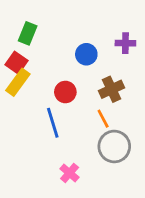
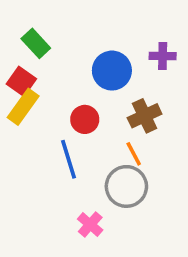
green rectangle: (28, 33) -> (36, 43), turned -65
blue circle: (86, 54) -> (112, 71), size x1.4
gray circle: (114, 146) -> (126, 186), moved

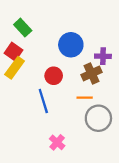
purple cross: (163, 56) -> (103, 56), moved
orange line: (134, 154) -> (85, 98), turned -63
gray circle: (126, 186) -> (98, 118), moved

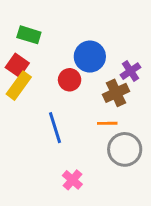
green rectangle: (23, 28) -> (29, 35), turned -30
purple cross: (103, 56) -> (130, 71), turned -35
red circle: (54, 76) -> (70, 80), moved

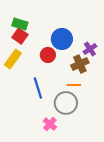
red square: (17, 65) -> (20, 36), moved
gray circle: (125, 149) -> (66, 103), moved

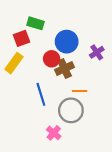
green rectangle: (20, 24) -> (35, 23), moved
red square: (20, 36) -> (21, 38), turned 35
brown cross: (80, 64) -> (64, 68), moved

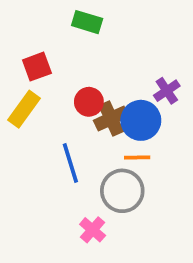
green rectangle: (35, 23) -> (87, 22), moved
blue circle: (67, 42) -> (141, 120), moved

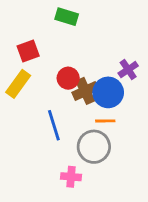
pink cross: (93, 230) -> (71, 177), turned -36

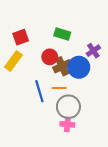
green rectangle: (67, 17) -> (62, 34), moved
orange line: (105, 121) -> (59, 88), moved
pink cross: (71, 177) -> (67, 124), moved

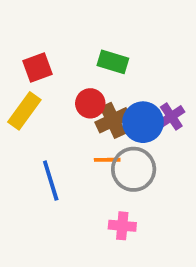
purple cross: (93, 51) -> (171, 117), moved
blue line: (39, 91) -> (51, 181), moved
gray circle: (68, 107) -> (134, 169), moved

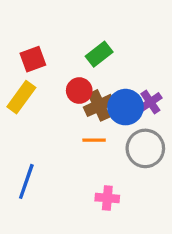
green rectangle: (113, 62) -> (99, 54), turned -55
gray circle: (134, 169) -> (145, 148), moved
blue line: (51, 181) -> (26, 181), moved, turned 36

